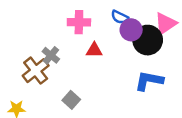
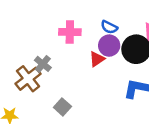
purple circle: (131, 30) -> (109, 46), moved
red triangle: (94, 50) -> (97, 59), moved, turned -35

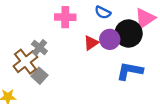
purple circle: (109, 46) -> (110, 39), moved
gray square: (62, 107) -> (39, 76), moved

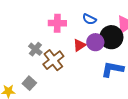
brown cross: (25, 62) -> (53, 60), moved
gray square: (39, 76) -> (29, 83), moved

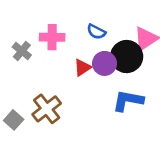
gray cross: (35, 49) -> (22, 51), moved
brown cross: (53, 60) -> (47, 109), moved

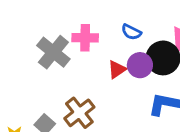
gray cross: (22, 51) -> (53, 52), size x1.6

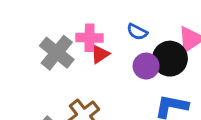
red triangle: (117, 70) -> (100, 54), moved

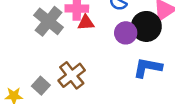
red triangle: (100, 54) -> (86, 23), turned 30

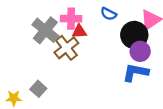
purple circle: (126, 33) -> (140, 51), moved
brown cross: (72, 75) -> (66, 48), moved

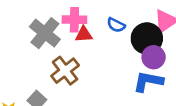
blue semicircle: (109, 14) -> (116, 25), moved
brown cross: (66, 48) -> (65, 71), moved

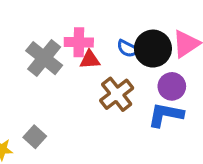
black circle: (147, 38) -> (153, 49), moved
brown cross: (65, 71) -> (117, 94), moved

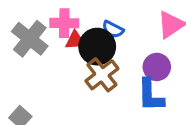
black circle: (153, 49) -> (97, 47), moved
blue L-shape: (166, 115) -> (151, 95), turned -102

